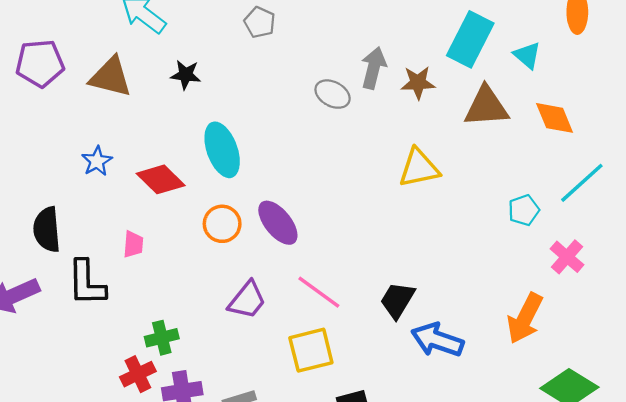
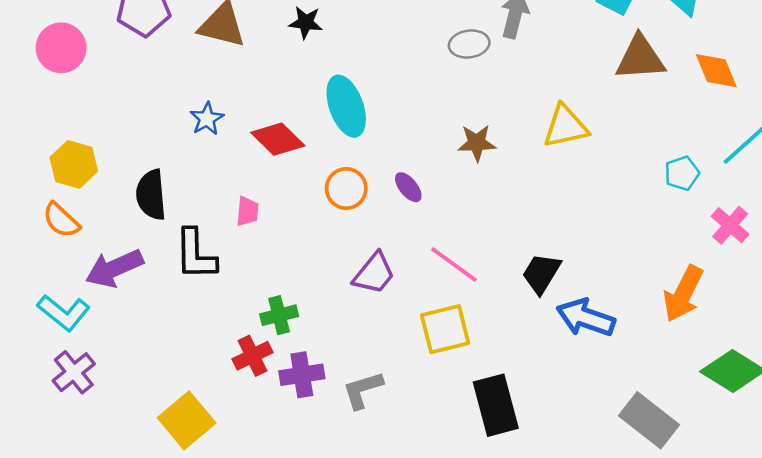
brown star: (418, 83) -> (477, 143), moved
gray ellipse: (333, 94) -> (469, 44), turned -36
purple ellipse: (278, 223) -> (408, 187), size x0.6

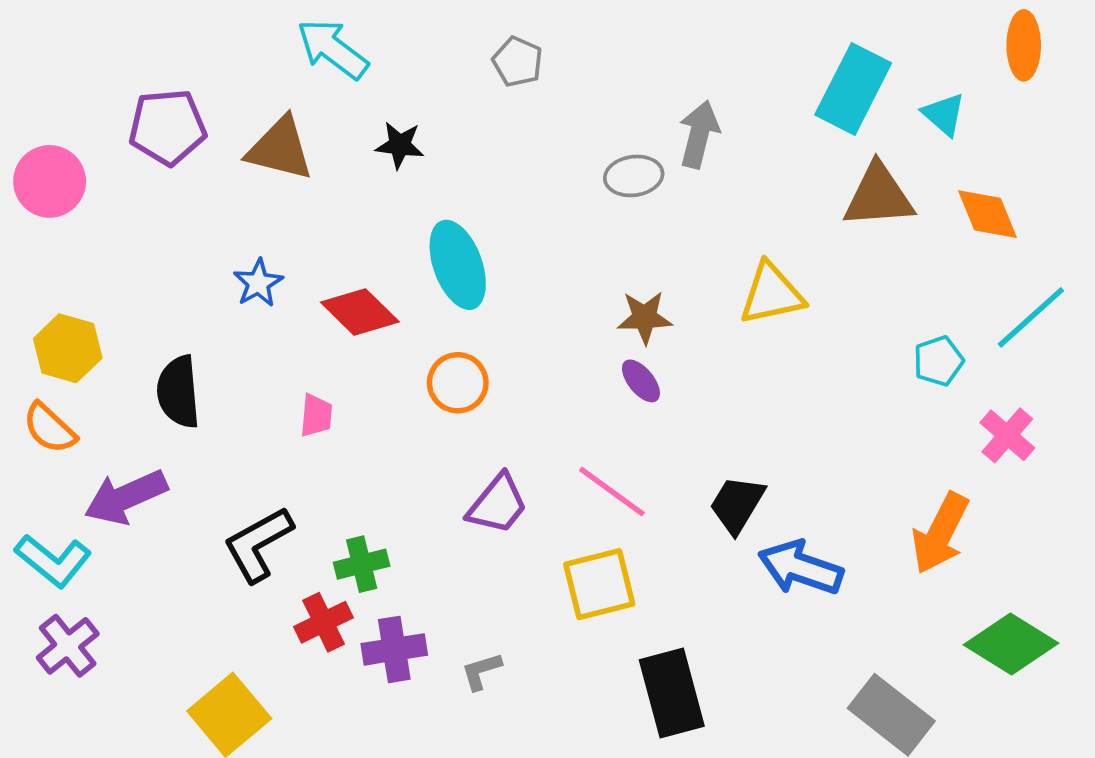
purple ellipse: (408, 187) -> (641, 381), moved
black L-shape: (195, 254) -> (258, 544), moved, turned 62
gray L-shape: (363, 390) -> (481, 671), size x0.7

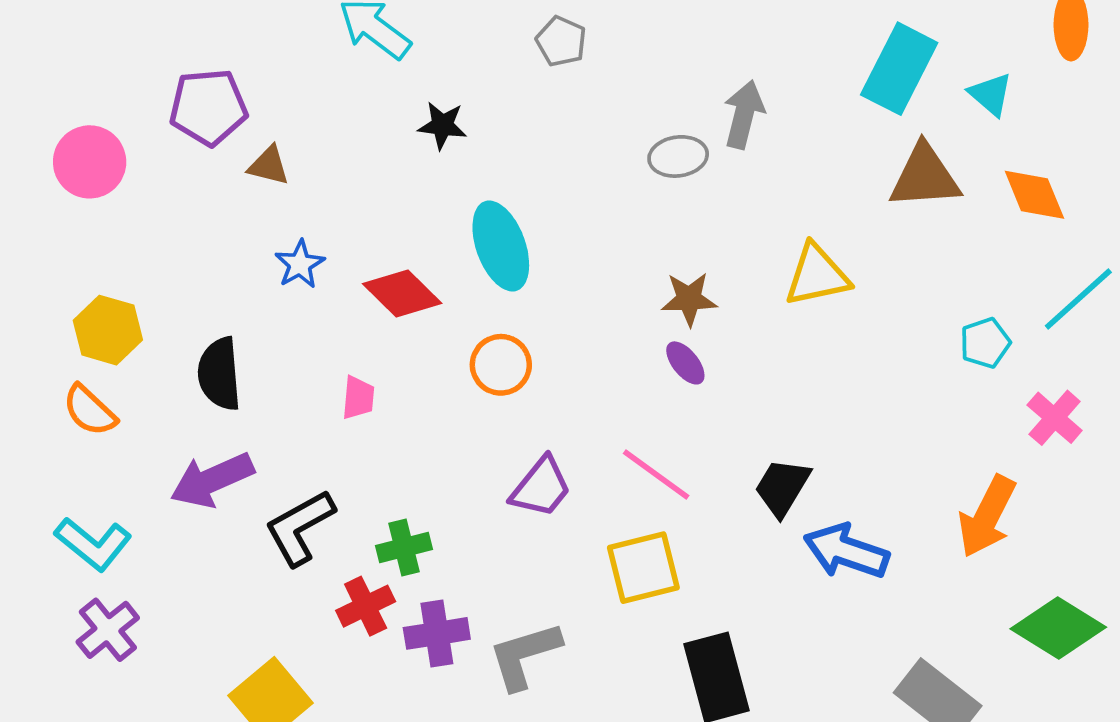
brown triangle: (280, 149) -> (269, 166), moved, size x0.6
purple arrow: (126, 497) -> (212, 480), moved
gray L-shape: (481, 671) -> (525, 655), size x1.8

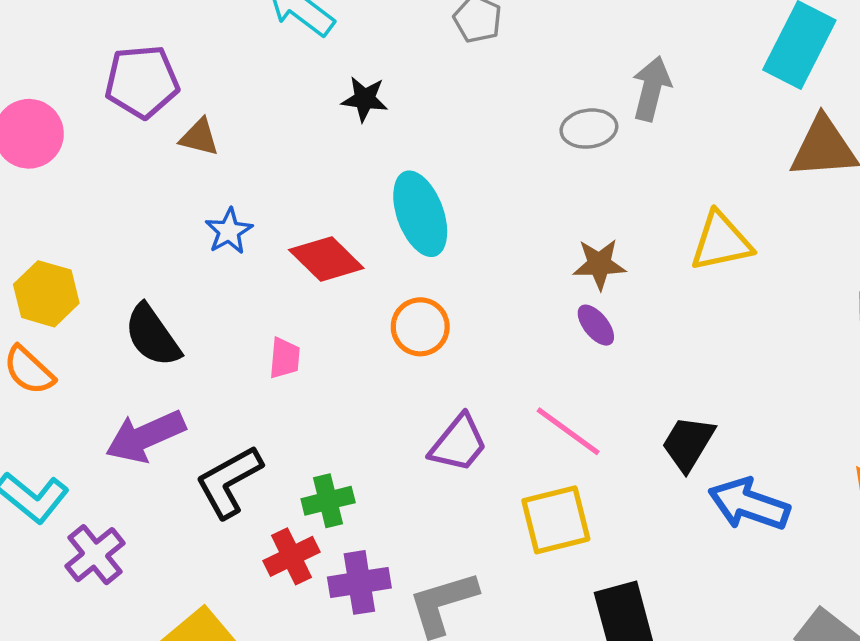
black semicircle: (219, 374) -> (152, 336), turned -30
purple cross: (108, 630) -> (95, 555), moved

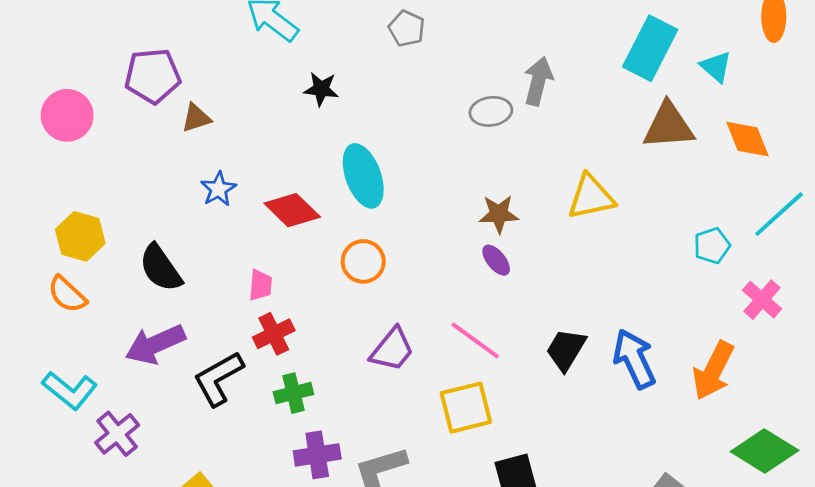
brown triangle: (199, 137) -> (196, 118), turned -32
blue arrow: (749, 504) -> (634, 359), moved, turned 46
red cross: (292, 556) -> (274, 334), moved

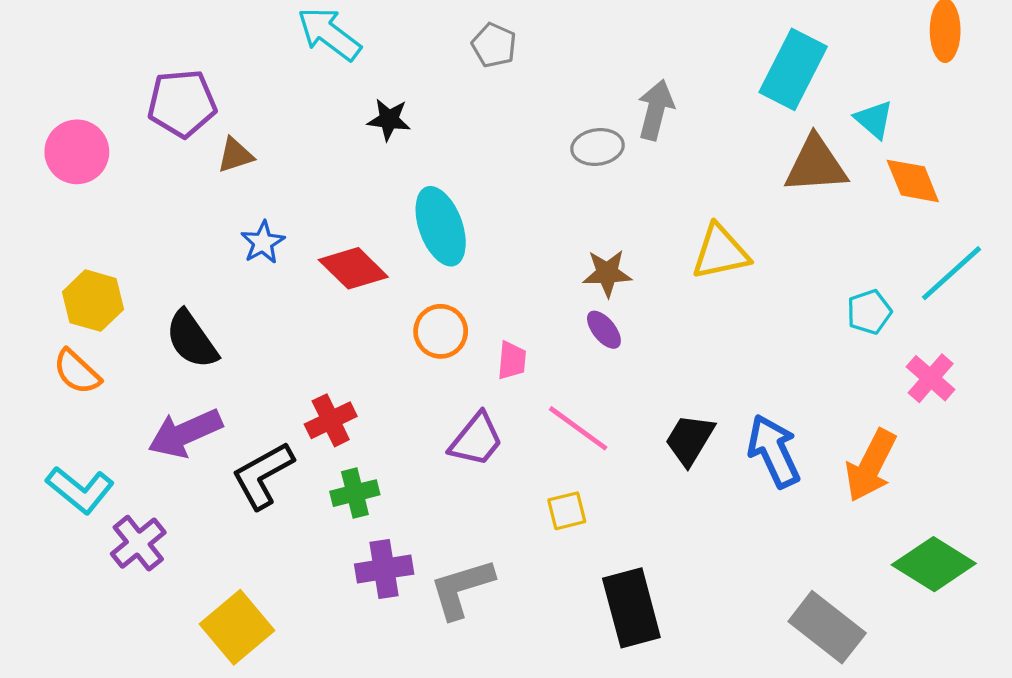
cyan triangle: (716, 67) -> (874, 120), moved
pink trapezoid: (261, 285) -> (512, 360), moved
yellow square: (466, 408) -> (567, 511), size x0.6

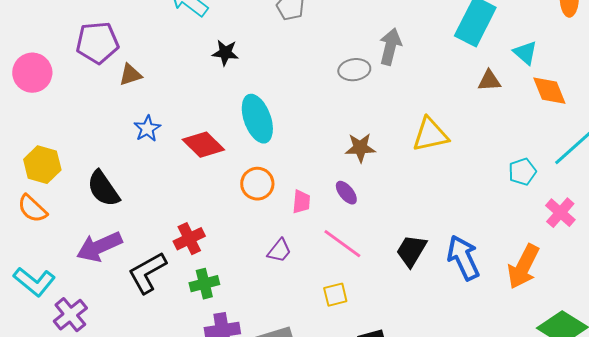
brown triangle: (816, 165) -> (489, 81), size x0.6
purple ellipse: (604, 330) -> (346, 193), moved
purple trapezoid: (476, 440) -> (279, 251), size x0.7

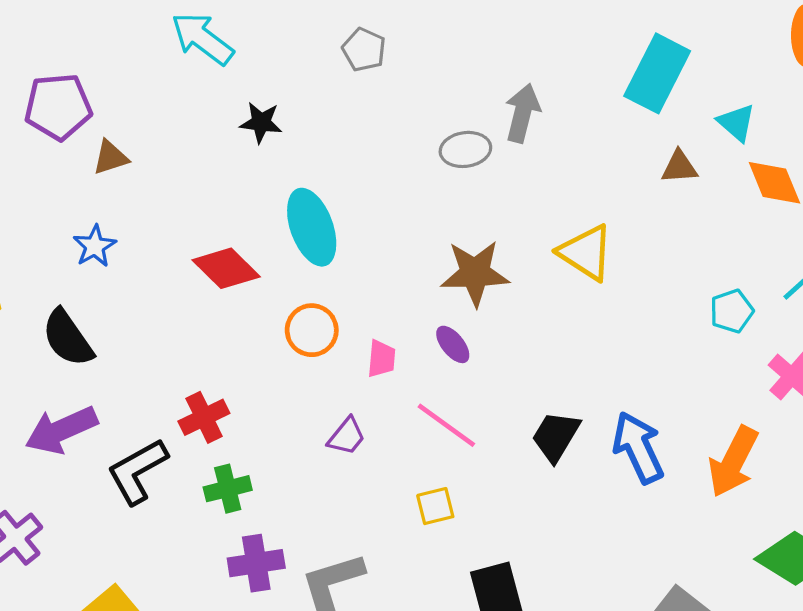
blue star: (147, 129) -> (95, 246), moved
yellow triangle: (430, 135) -> (586, 253), turned 45
brown star: (360, 148) -> (475, 273), size x1.4

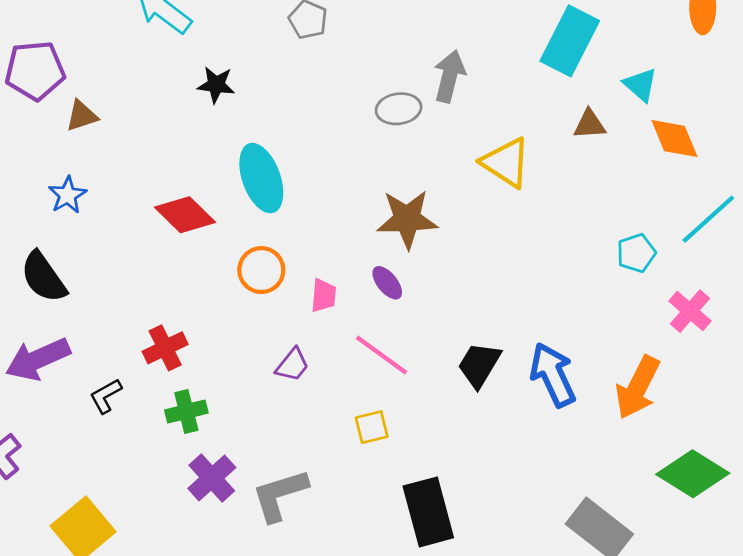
yellow triangle: (586, 253) -> (506, 163), moved
black L-shape: (137, 471) -> (106, 396), size x0.6
purple cross: (256, 563) -> (212, 478), turned -33

